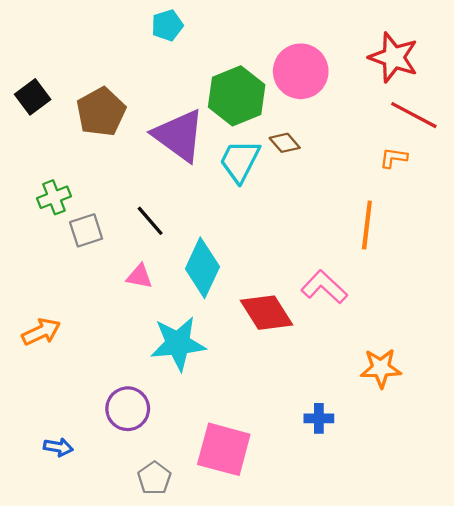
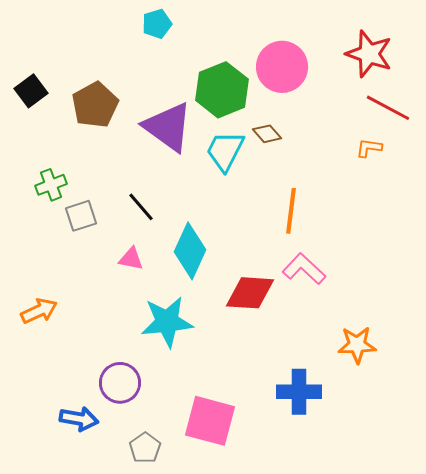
orange line: (367, 225) -> (291, 211), moved
red diamond: (267, 313) -> (250, 293), turned -54
blue cross: (319, 418) -> (299, 392), size x1.6
blue arrow: (58, 447) -> (79, 419), moved, size x1.4

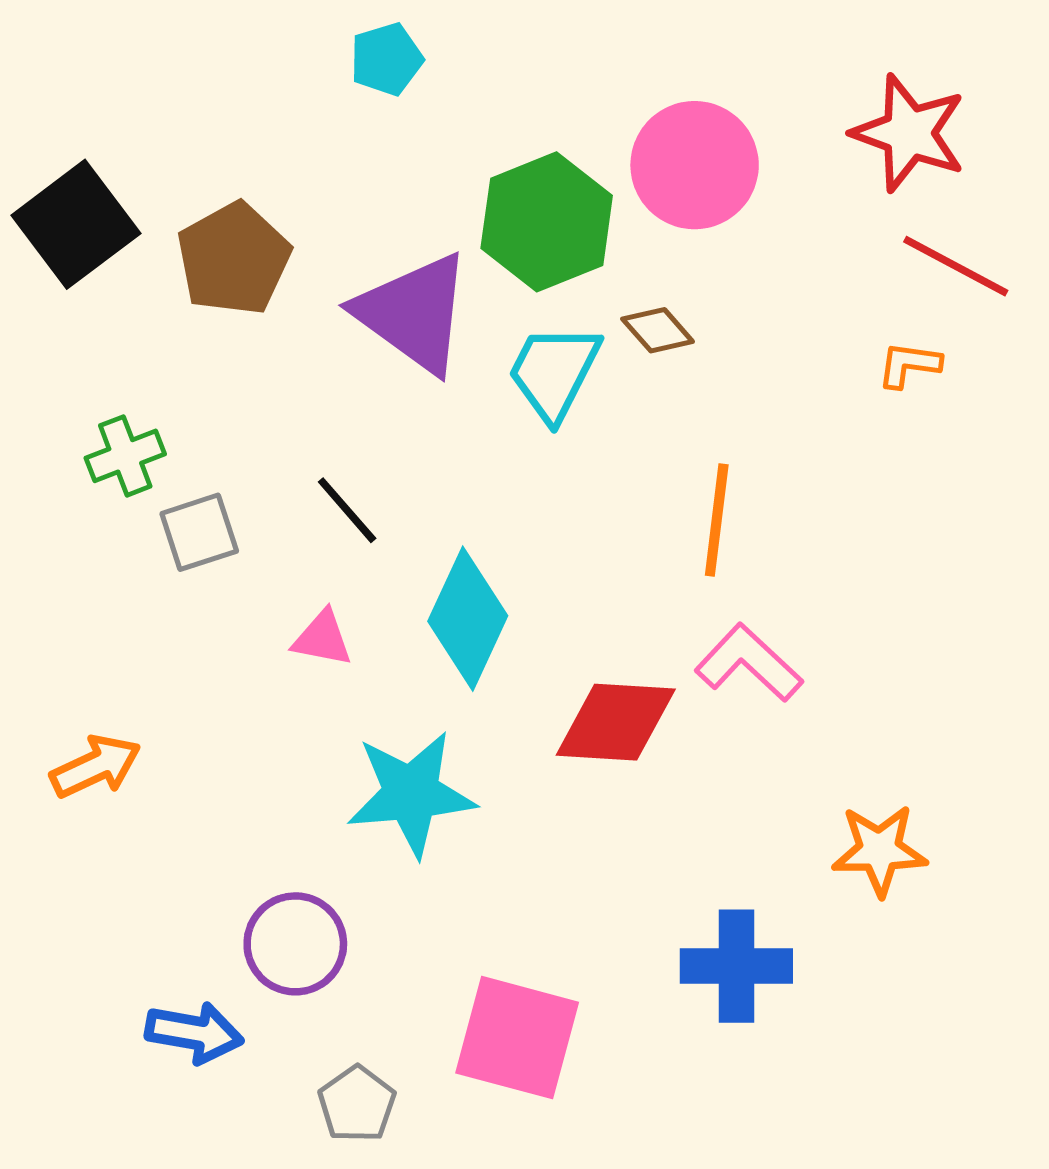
black square: (31, 91) -> (76, 224), size x1.5

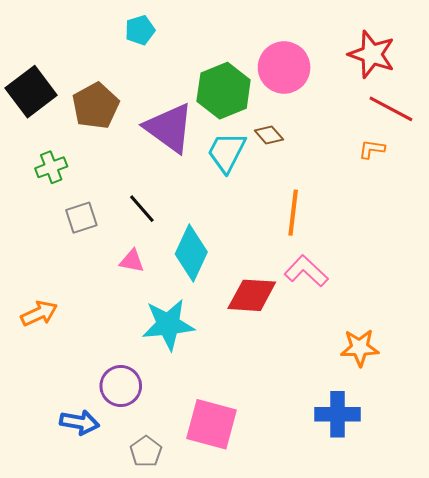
cyan pentagon: (386, 59) -> (140, 30), moved
green cross: (125, 456) -> (51, 167), moved
blue cross: (736, 966) -> (337, 414), moved

